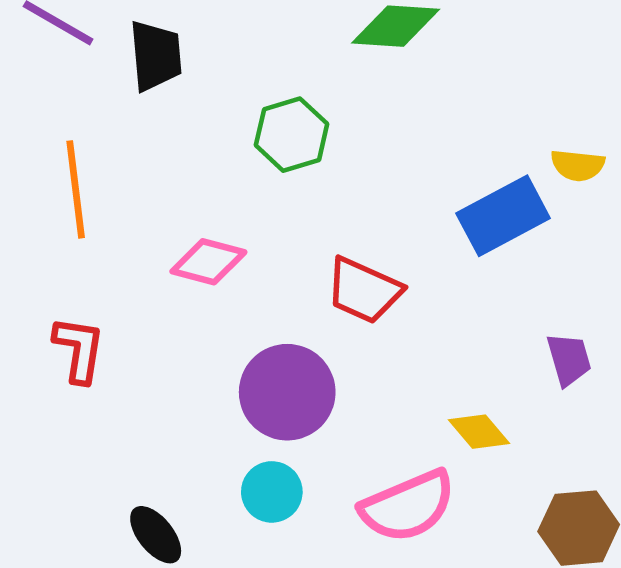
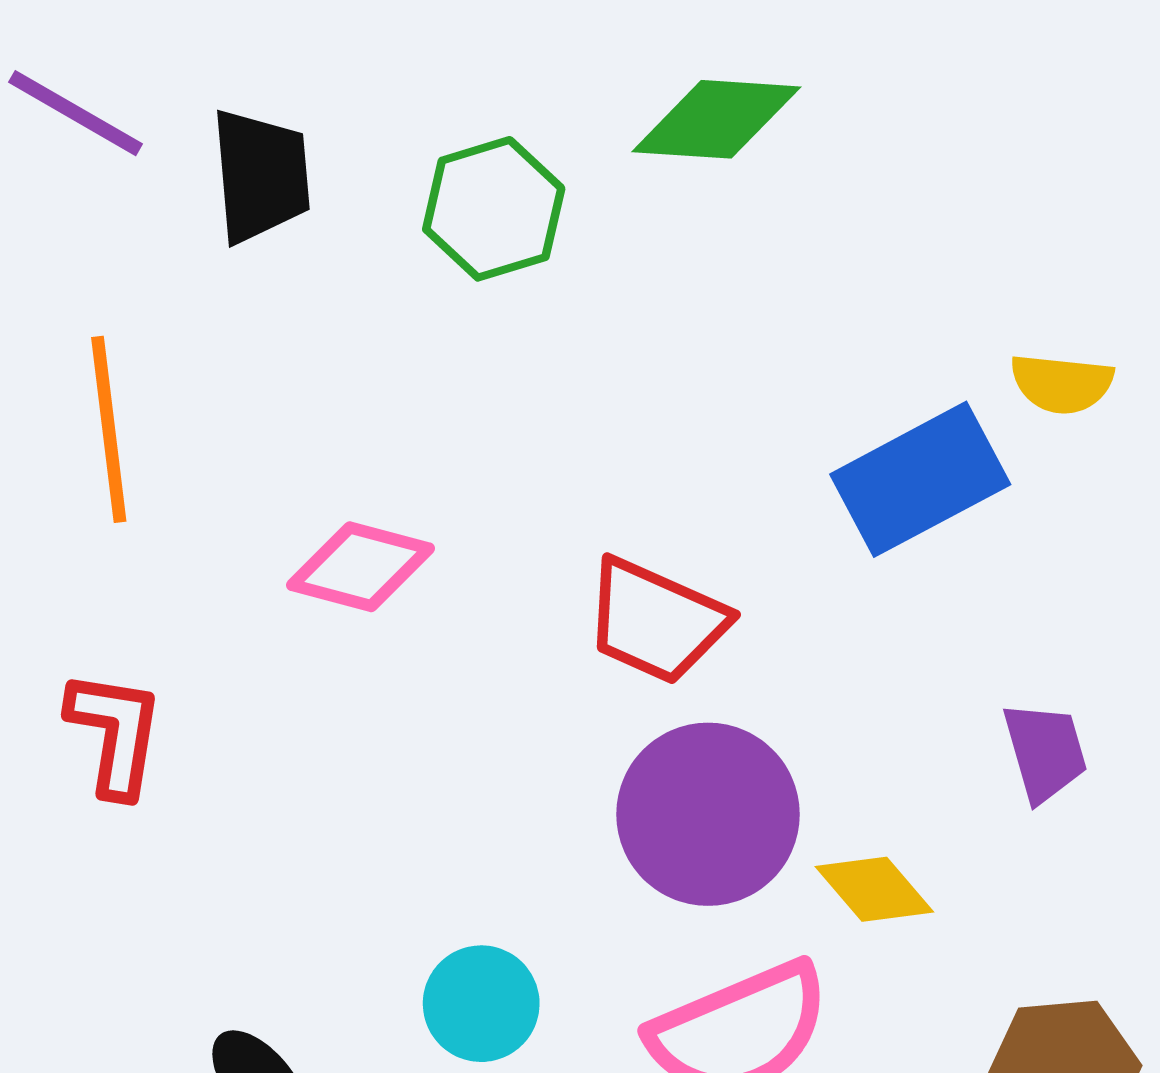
green hexagon: (292, 135) -> (494, 209), moved
purple circle: (287, 392) -> (708, 814), moved

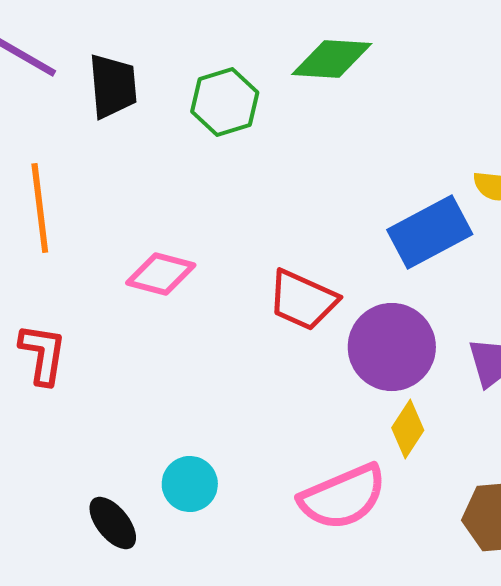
purple circle: (708, 814) -> (392, 347), moved
yellow diamond: (874, 889) -> (408, 429), turned 74
cyan circle: (481, 1004) -> (190, 484), moved

